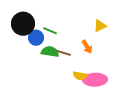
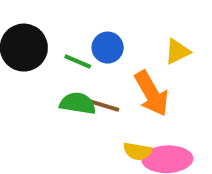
blue circle: (36, 38) -> (108, 48), moved
orange arrow: (87, 47) -> (151, 93), size x1.6

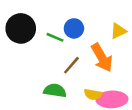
green semicircle: (78, 103) -> (55, 91), moved
brown line: (104, 105) -> (71, 65), turned -66

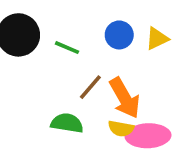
blue circle: (74, 28) -> (119, 35), moved
orange arrow: (102, 58) -> (125, 98), moved

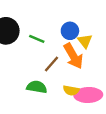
yellow triangle: (157, 39) -> (85, 41), moved, turned -42
orange arrow: (125, 98) -> (73, 56), moved

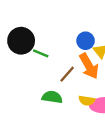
green line: (37, 39) -> (41, 53), moved

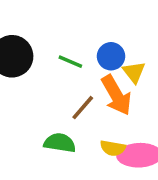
green line: (41, 53) -> (70, 62), moved

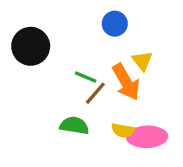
blue circle: (111, 56) -> (115, 24), moved
green line: (70, 62) -> (86, 77), moved

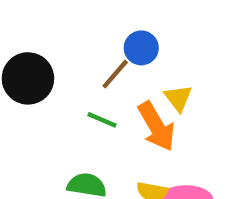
brown line: (95, 93) -> (115, 74), moved

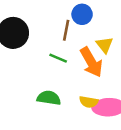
brown line: (115, 74) -> (66, 30), turned -30

